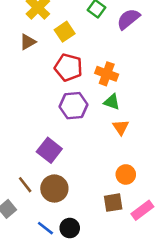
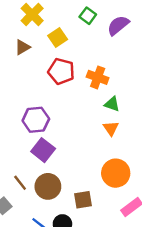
green triangle: (112, 102) -> (112, 104), moved
purple hexagon: (74, 106) -> (36, 120), moved
orange circle: (126, 174) -> (116, 173), size x1.5
brown square: (113, 203) -> (83, 200), moved

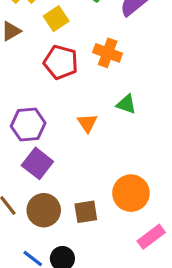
orange cross: (98, 77) -> (108, 53), moved
orange triangle: (111, 128) -> (87, 123), moved
brown square: (83, 200) -> (86, 212), moved

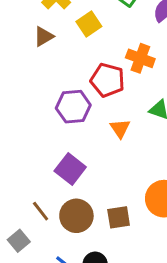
red pentagon: (61, 62) -> (108, 80), moved
purple hexagon: (28, 125) -> (73, 107), moved

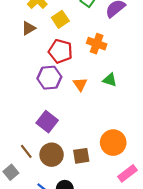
red pentagon: (108, 80) -> (60, 51), moved
orange triangle: (120, 128) -> (80, 84), moved

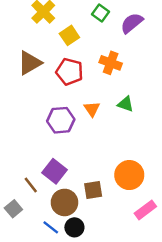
brown triangle: (28, 28) -> (30, 63), moved, size x1.5
purple hexagon: (49, 78) -> (61, 120), moved
purple square: (47, 122) -> (55, 171), moved
brown circle: (52, 155) -> (64, 202), moved

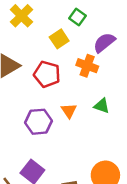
purple semicircle: (132, 23) -> (104, 43), moved
yellow square: (69, 35) -> (59, 39), moved

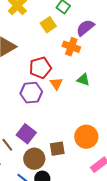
red pentagon: (47, 74) -> (40, 68), moved, turned -30

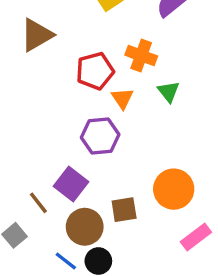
orange cross: (71, 47) -> (141, 56), moved
green triangle: (83, 80) -> (169, 91), turned 32
purple hexagon: (31, 93) -> (100, 136), moved

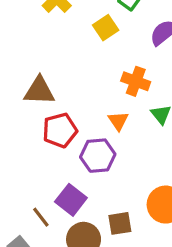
brown triangle: (37, 35) -> (39, 91), moved, turned 32
red pentagon: (95, 71) -> (60, 130), moved

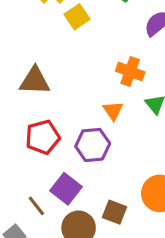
yellow square: (106, 28) -> (77, 17), moved
red pentagon: (60, 130) -> (43, 137), moved
brown square: (120, 223) -> (115, 212), turned 30

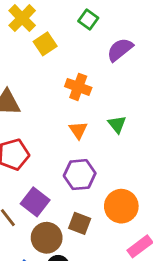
orange cross: (130, 71) -> (78, 87), moved
purple hexagon: (93, 145) -> (80, 175), moved

